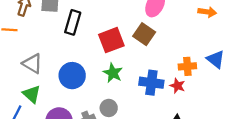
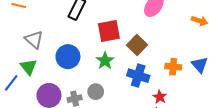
brown square: (144, 34) -> (137, 45), moved
red star: (177, 86) -> (160, 97), moved

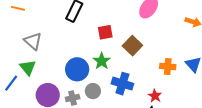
red square: (109, 31) -> (105, 32), size x0.7
blue circle: (68, 57) -> (77, 69), moved
blue cross: (138, 76) -> (122, 84), moved

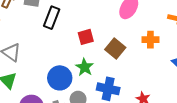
orange cross: (168, 66) -> (150, 40), moved

